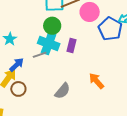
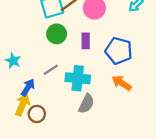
blue pentagon: (110, 29) -> (119, 51), moved
cyan cross: (49, 43) -> (78, 78), moved
purple rectangle: (72, 46) -> (86, 41), moved

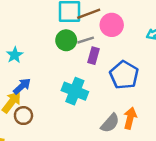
gray line: (51, 70) -> (86, 40), moved
orange arrow: (122, 83) -> (130, 118), moved, turned 54
gray semicircle: (86, 104) -> (110, 123), moved

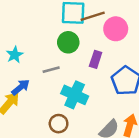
gray line: (86, 40) -> (51, 70), moved
brown circle: (23, 116) -> (59, 124), moved

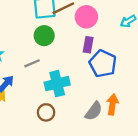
purple rectangle: (96, 59) -> (88, 45), moved
cyan cross: (75, 95) -> (57, 84), turned -30

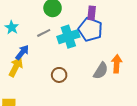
blue pentagon: (103, 64) -> (90, 29), moved
cyan cross: (57, 84) -> (68, 37), moved

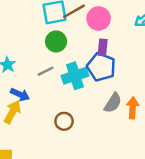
blue arrow: (22, 52) -> (20, 94), turned 77
gray semicircle: (101, 71) -> (113, 103), moved

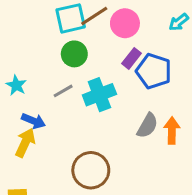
purple rectangle: (103, 47) -> (132, 58), turned 35
blue pentagon: (101, 67) -> (154, 71), moved
brown circle: (64, 121) -> (91, 170), moved, size x1.6

